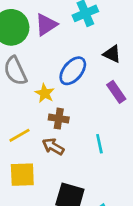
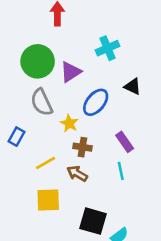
purple triangle: (46, 25) -> (71, 72), moved
purple rectangle: (116, 92) -> (125, 142), moved

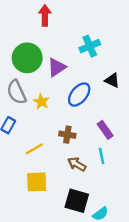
gray semicircle: (42, 102) -> (17, 92), moved
yellow star: (69, 123) -> (41, 102), moved
brown arrow: (77, 174) -> (77, 164), moved

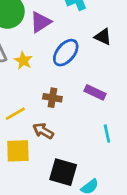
purple rectangle: (105, 130) -> (95, 92), turned -30
cyan line: (102, 156) -> (107, 134), moved
brown arrow: (77, 164) -> (43, 131), moved

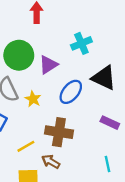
black triangle: (103, 37) -> (104, 78), size x1.6
purple rectangle: (95, 92) -> (110, 123), moved
brown cross: (52, 98) -> (59, 132), size x1.6

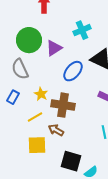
yellow star: (33, 99) -> (41, 94), moved

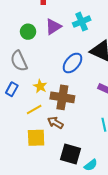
green circle: (29, 40) -> (28, 32), size x0.6
purple triangle: (54, 48) -> (53, 27), moved

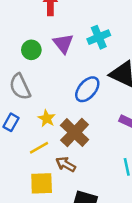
purple triangle: (53, 27) -> (63, 43), turned -36
brown cross: (62, 97) -> (75, 132), turned 35

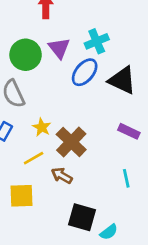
green circle: (31, 50) -> (26, 55), size x1.5
blue ellipse: (87, 89) -> (85, 72), moved
yellow square: (42, 183) -> (22, 196), moved

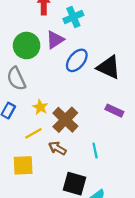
cyan cross: (97, 41) -> (73, 17), moved
purple triangle: (59, 48) -> (55, 40), turned 36
cyan line: (126, 178) -> (95, 151), moved

